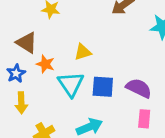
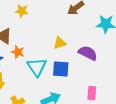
yellow triangle: (83, 52) -> (60, 43), moved
purple semicircle: (139, 88) -> (88, 53), moved

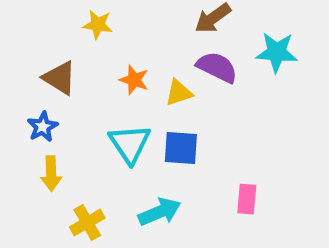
orange star: (18, 52) -> (134, 80), moved
purple semicircle: (88, 53) -> (217, 67), moved

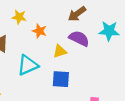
orange star: (134, 80) -> (39, 31), moved
cyan triangle: (130, 144) -> (28, 65), moved, turned 40

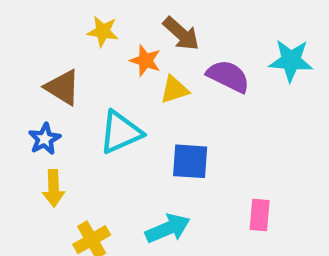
brown arrow: (77, 14) -> (181, 34), moved, turned -102
yellow triangle: (60, 51) -> (174, 90), moved

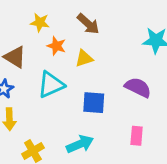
orange star: (145, 61) -> (56, 46), moved
purple semicircle: (228, 76) -> (138, 87), moved

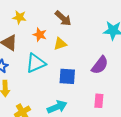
yellow star: (40, 22) -> (19, 17), moved
purple semicircle: (138, 87) -> (100, 65), turned 102

